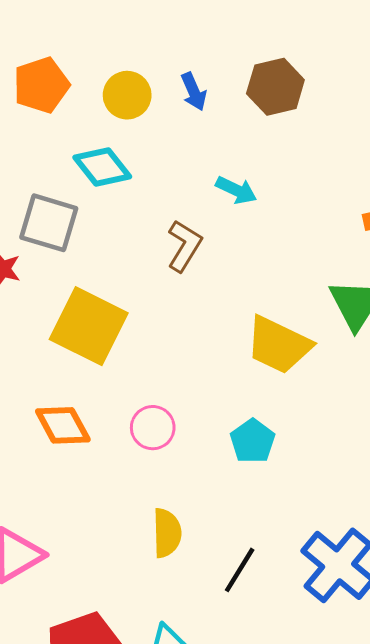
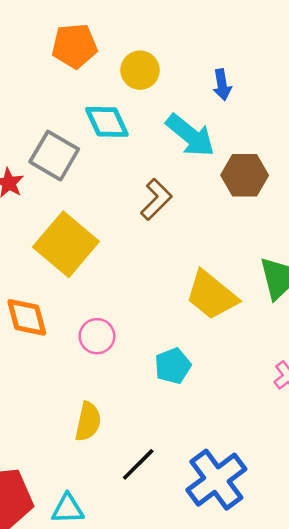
brown hexagon: (275, 87) -> (245, 175), moved
blue arrow: (194, 92) -> (222, 85), moved
cyan arrow: (236, 190) -> (190, 135), moved, size x1.6

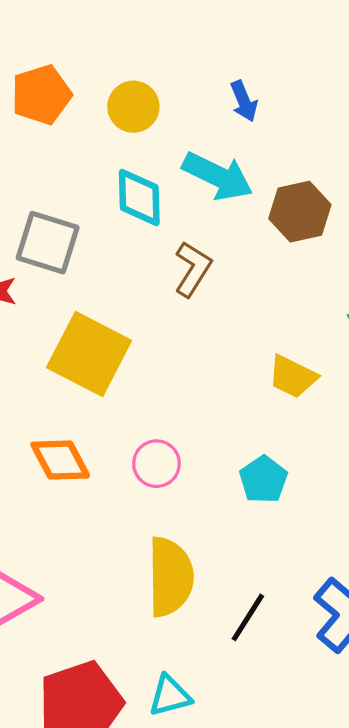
cyan diamond: (107, 122) -> (139, 198), moved, turned 36
yellow trapezoid: (212, 295) -> (293, 377), size x0.7
yellow semicircle: (88, 422) -> (170, 577), size x1.5

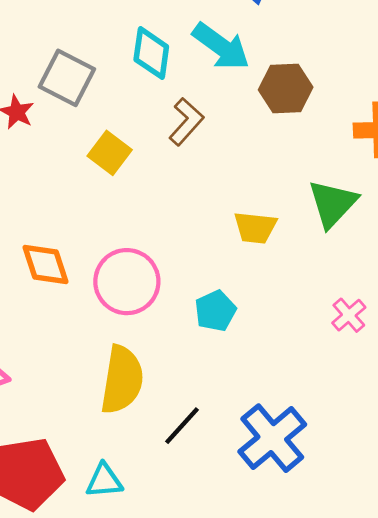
yellow square: (89, 354) -> (110, 153), moved, size x0.6
yellow trapezoid: (293, 377) -> (255, 228), turned -30
pink circle: (156, 464) -> (127, 282), size x1.6

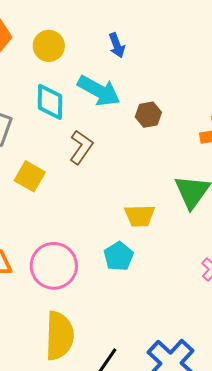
brown hexagon: (286, 89) -> (148, 115), size x0.7
cyan pentagon: (215, 311) -> (119, 256), moved

